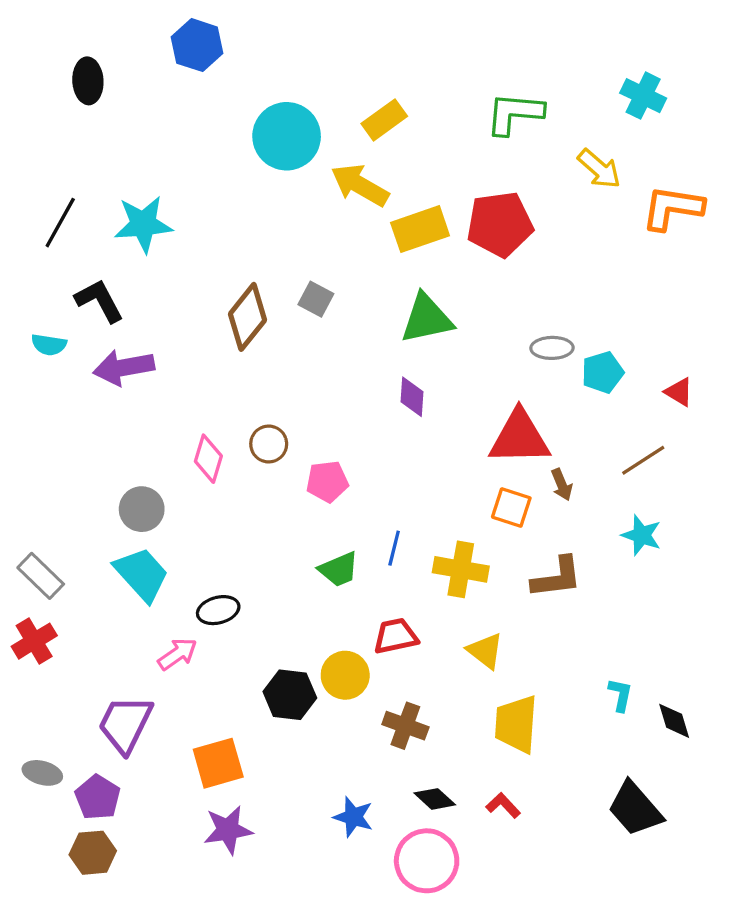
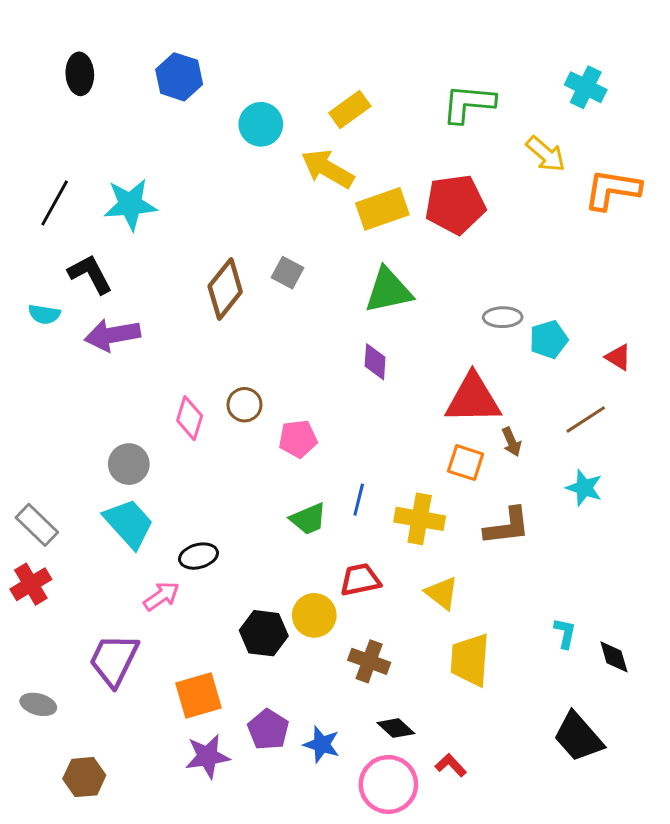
blue hexagon: (197, 45) -> (179, 77), moved
cyan circle: (287, 136) -> (261, 124), size x0.7
purple pentagon: (98, 797) -> (268, 730), moved
red L-shape: (503, 805) -> (451, 765), moved

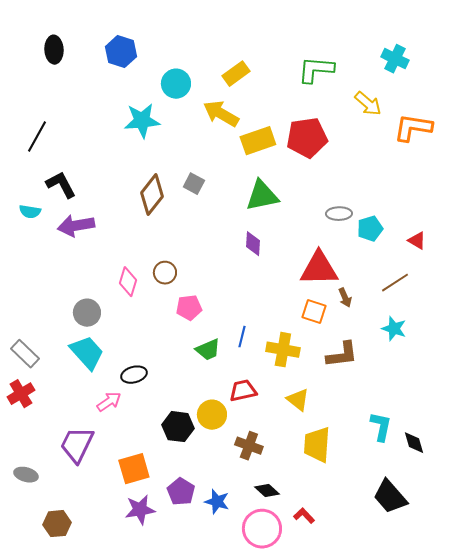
cyan star: (130, 204) -> (142, 121), moved
pink pentagon: (298, 439) -> (189, 308), moved
cyan L-shape: (565, 633) -> (381, 427), size x1.4

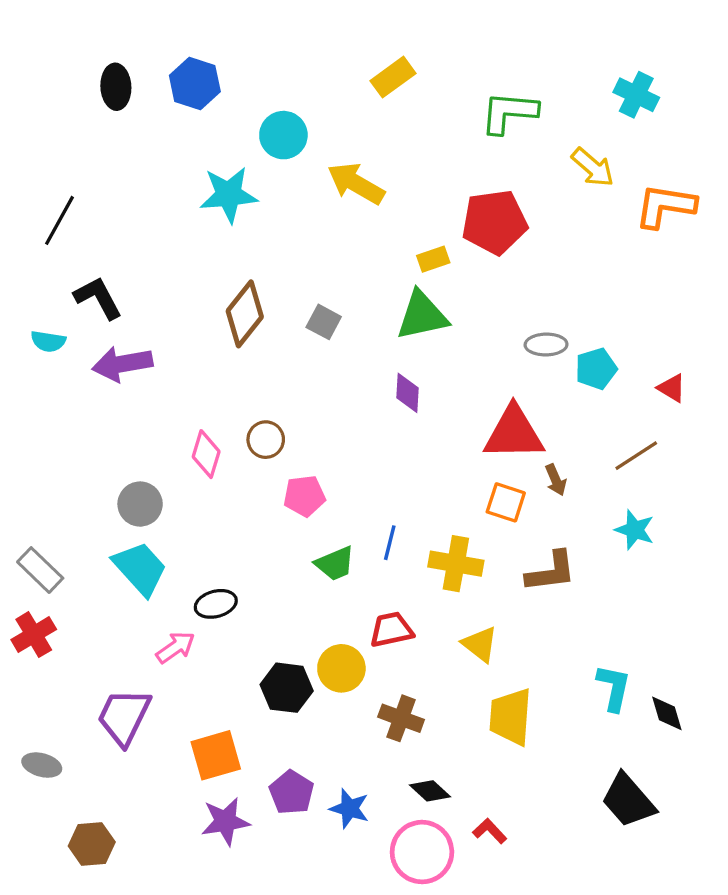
black ellipse: (54, 50) -> (116, 87), moved
yellow rectangle: (236, 74) -> (393, 77), moved
yellow rectangle: (258, 141) -> (433, 259), moved, size x0.6
gray square: (194, 184) -> (324, 322), moved

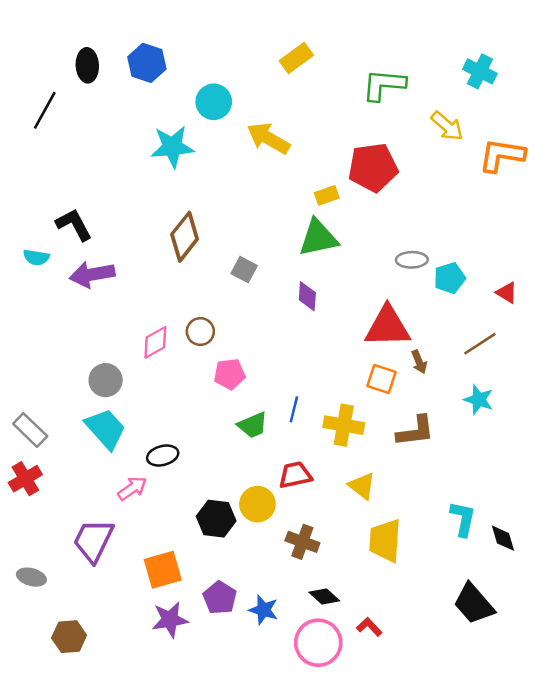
black line: (59, 220) -> (45, 110), moved
gray square: (324, 322) -> (244, 270), moved
pink diamond: (206, 454) -> (155, 342), turned 44

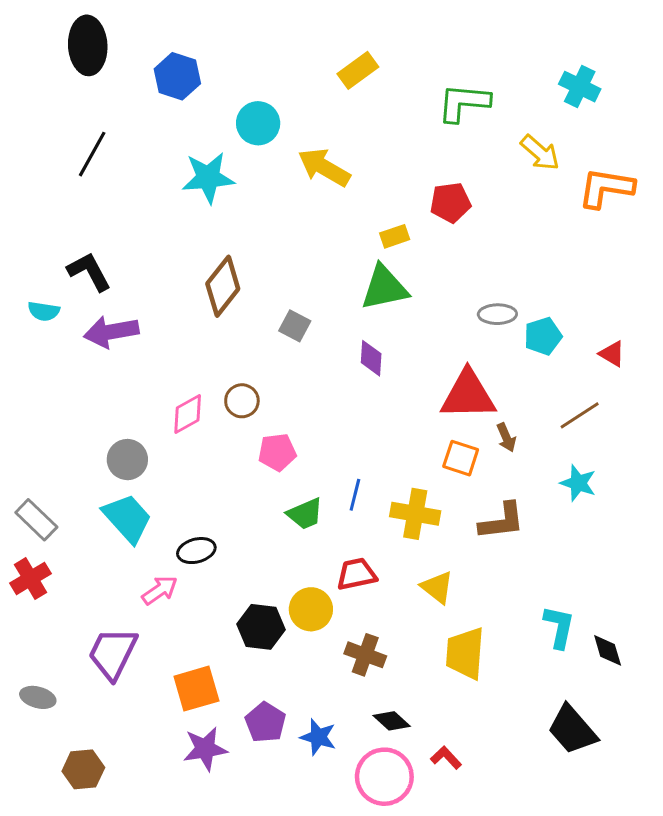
black ellipse: (87, 65) -> (88, 45), moved, size x1.4
black line: (45, 110) -> (92, 154), moved
red pentagon: (373, 167) -> (450, 203), size x0.7

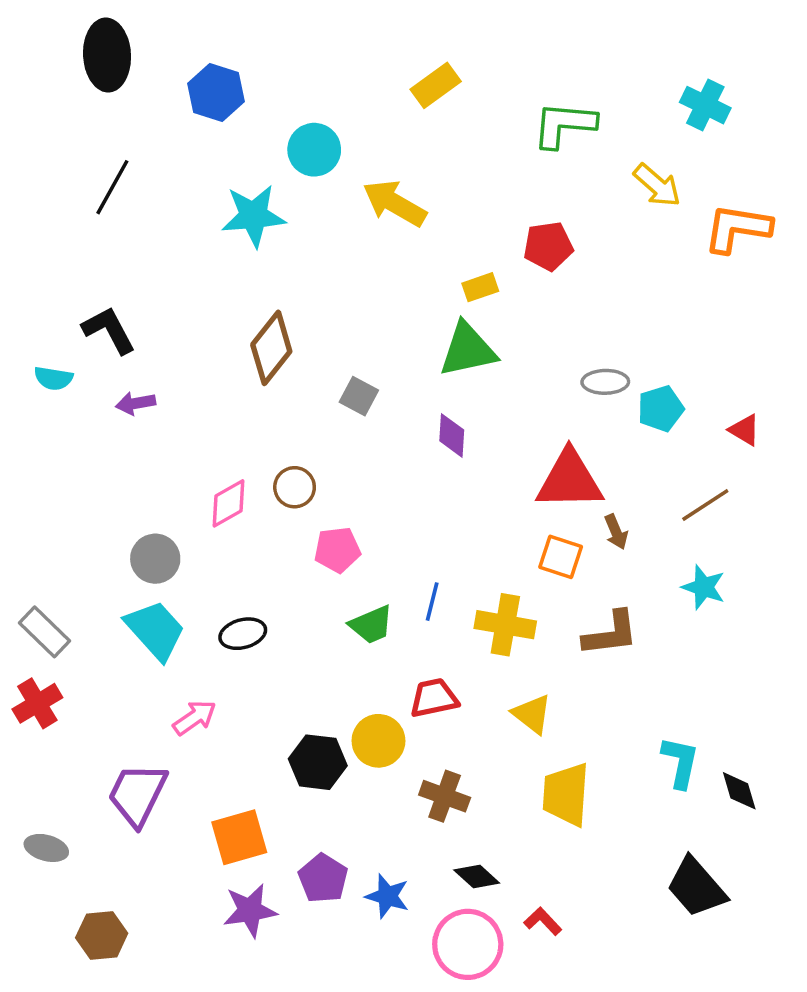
purple arrow: (111, 332) -> (136, 403), size x0.6
black ellipse: (196, 551) -> (243, 634), moved

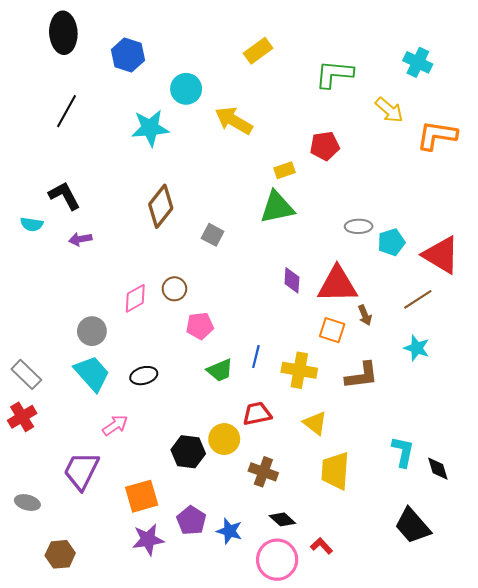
red triangle: (745, 430) -> (441, 255), size x2.0
purple diamond: (452, 435) -> (292, 280), moved

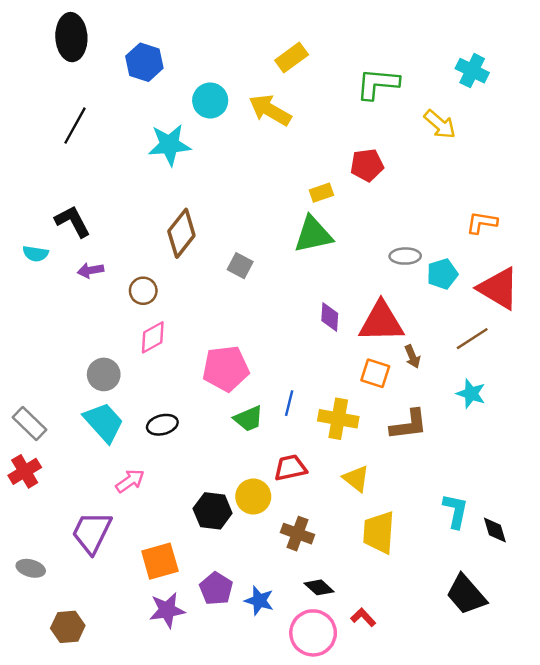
yellow arrow: (234, 121) -> (270, 110), moved
orange L-shape: (437, 135) -> (482, 223), moved, size x0.7
brown circle: (174, 289) -> (143, 291), moved
pink pentagon: (200, 326) -> (226, 368), size x1.5

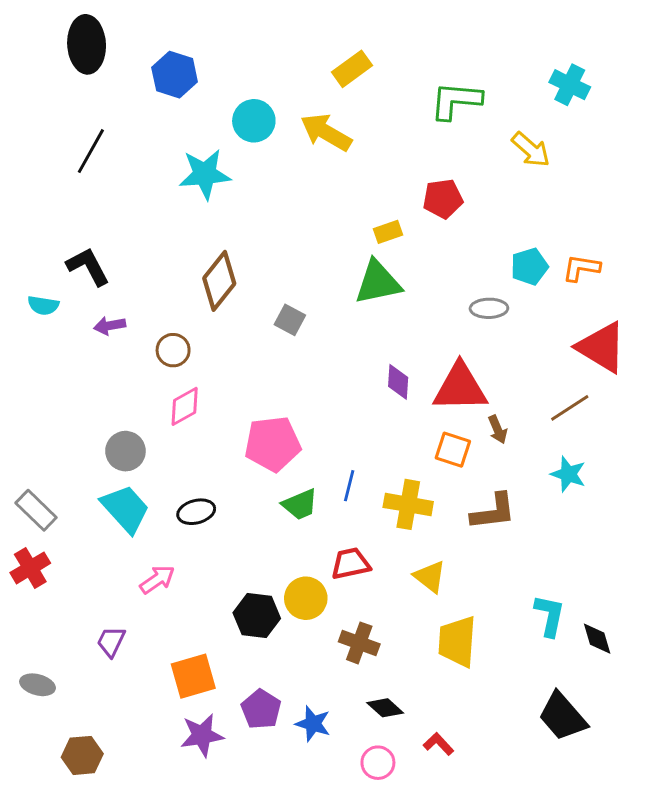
cyan pentagon: (442, 274) -> (529, 266), moved
purple trapezoid: (92, 532) -> (111, 641), size x0.6
pink circle: (313, 633) -> (378, 763), size x0.6

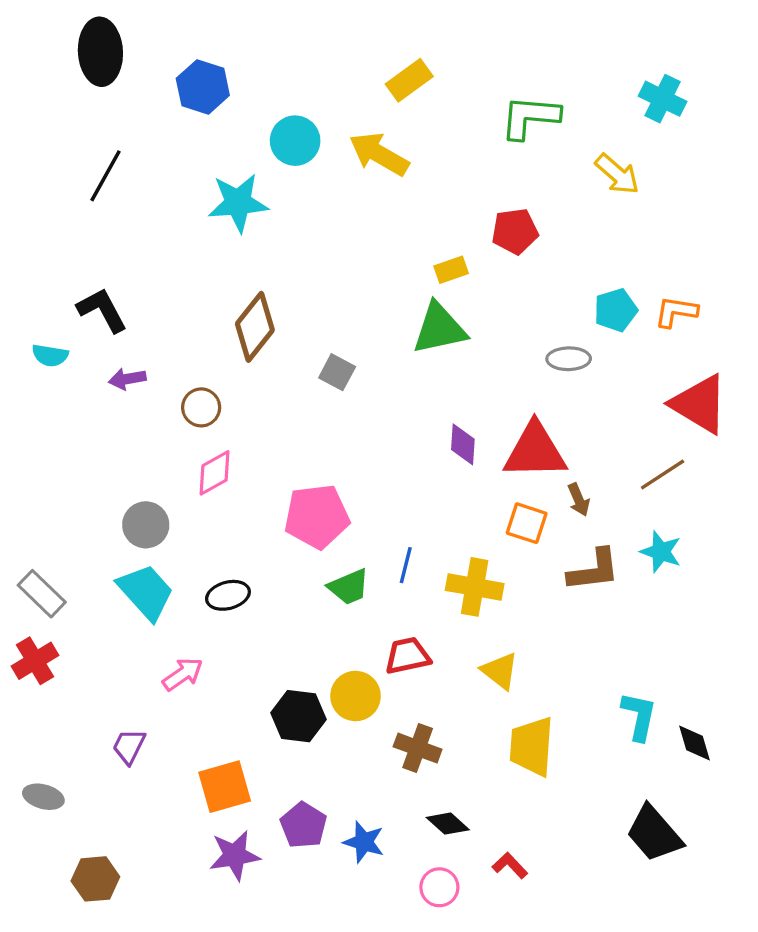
brown L-shape: (493, 512) -> (594, 570), moved

